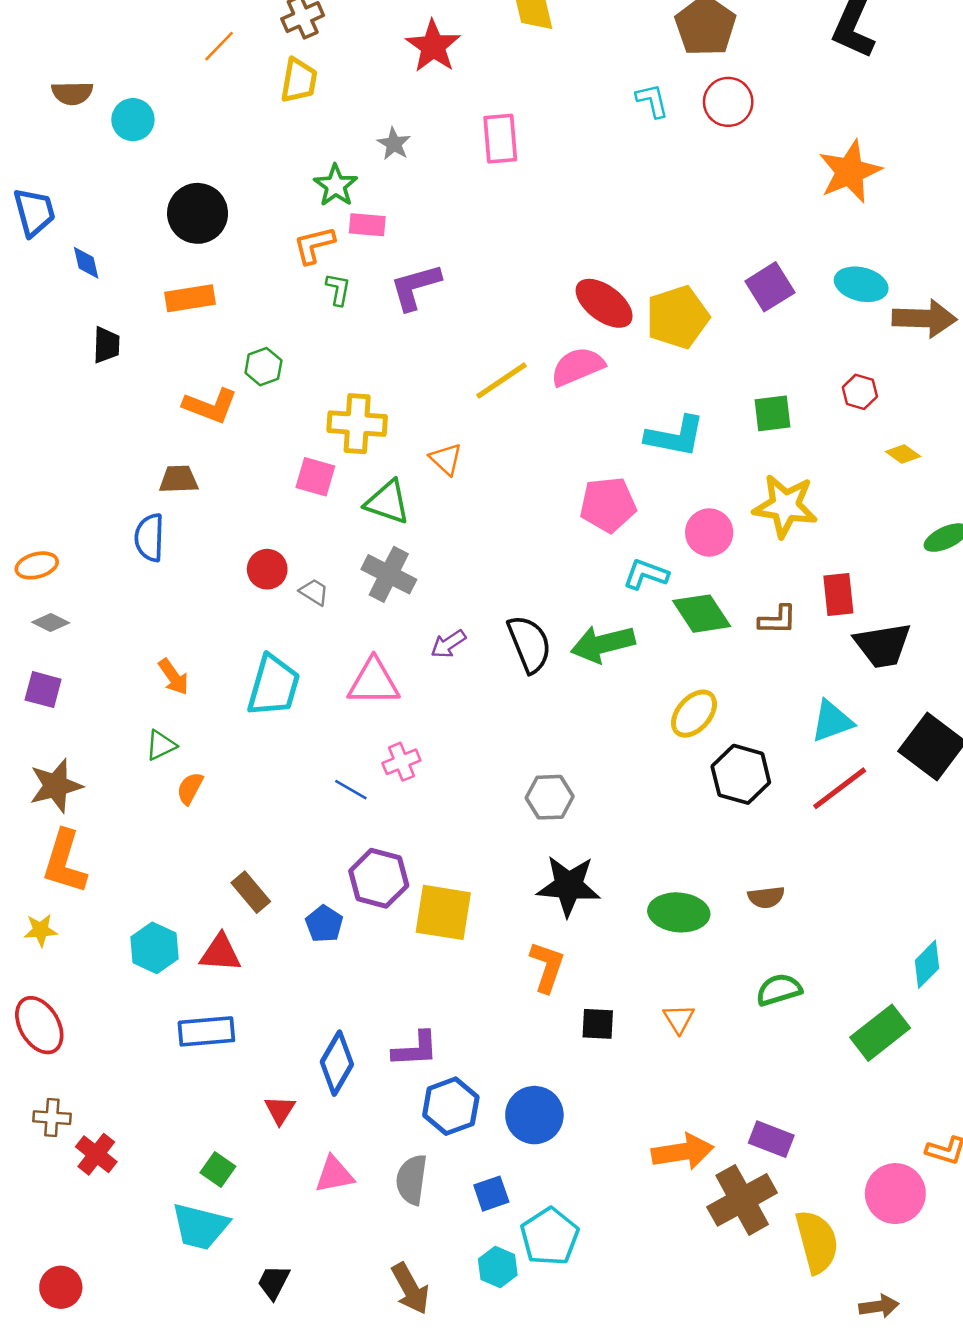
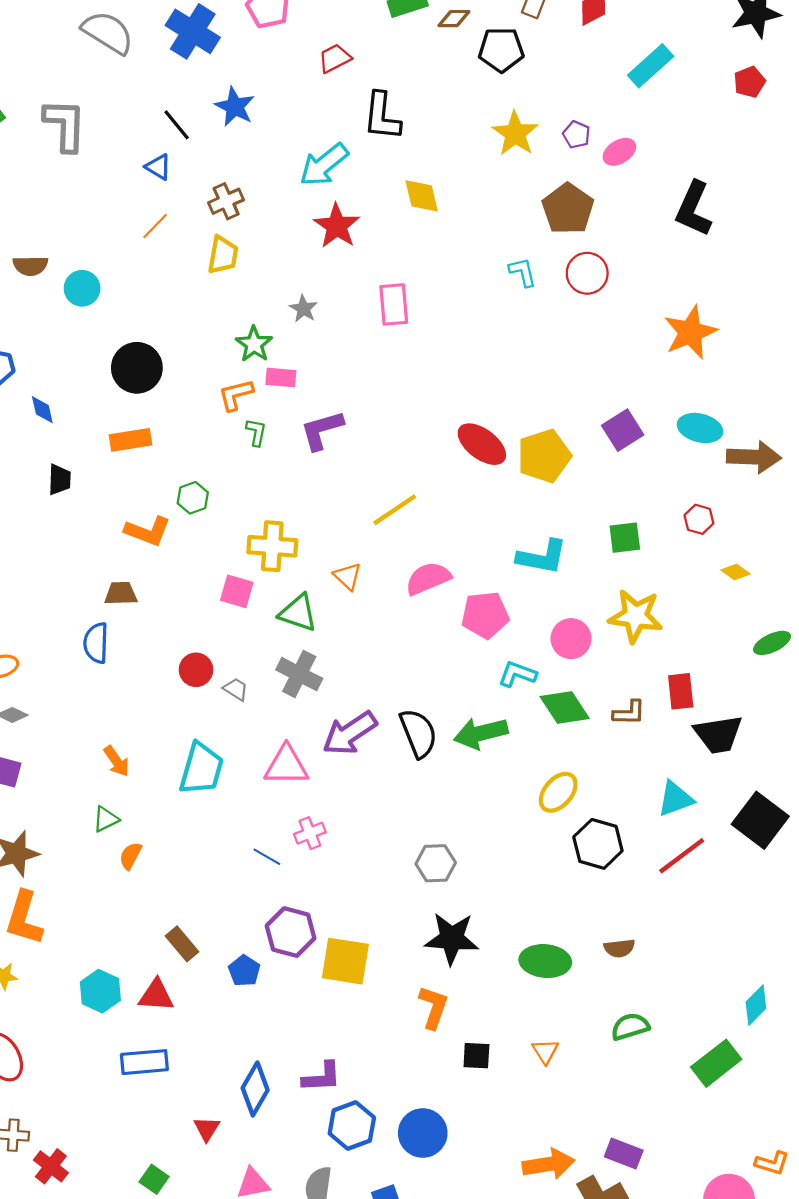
pink semicircle: (577, 367) -> (428, 578), moved
purple arrow: (448, 644) -> (350, 733), size x1.8

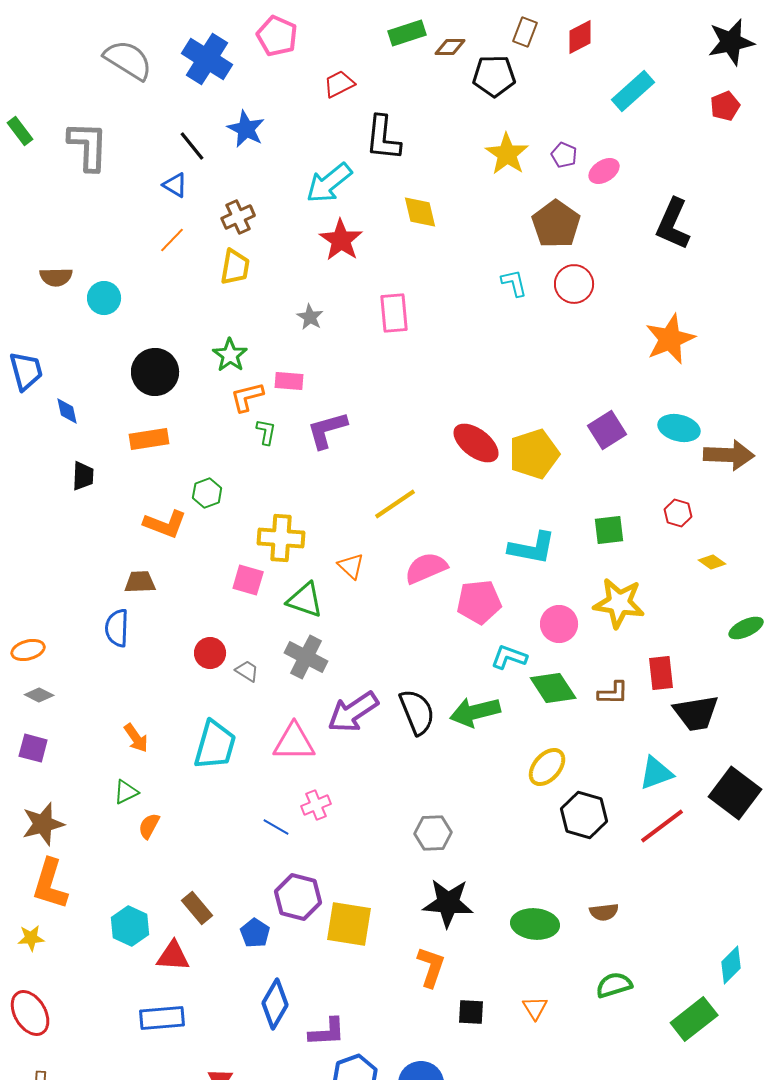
green star: (254, 344) -> (230, 355), moved
cyan hexagon: (100, 991) -> (130, 926), moved
blue diamond: (255, 1089) -> (275, 1004), moved

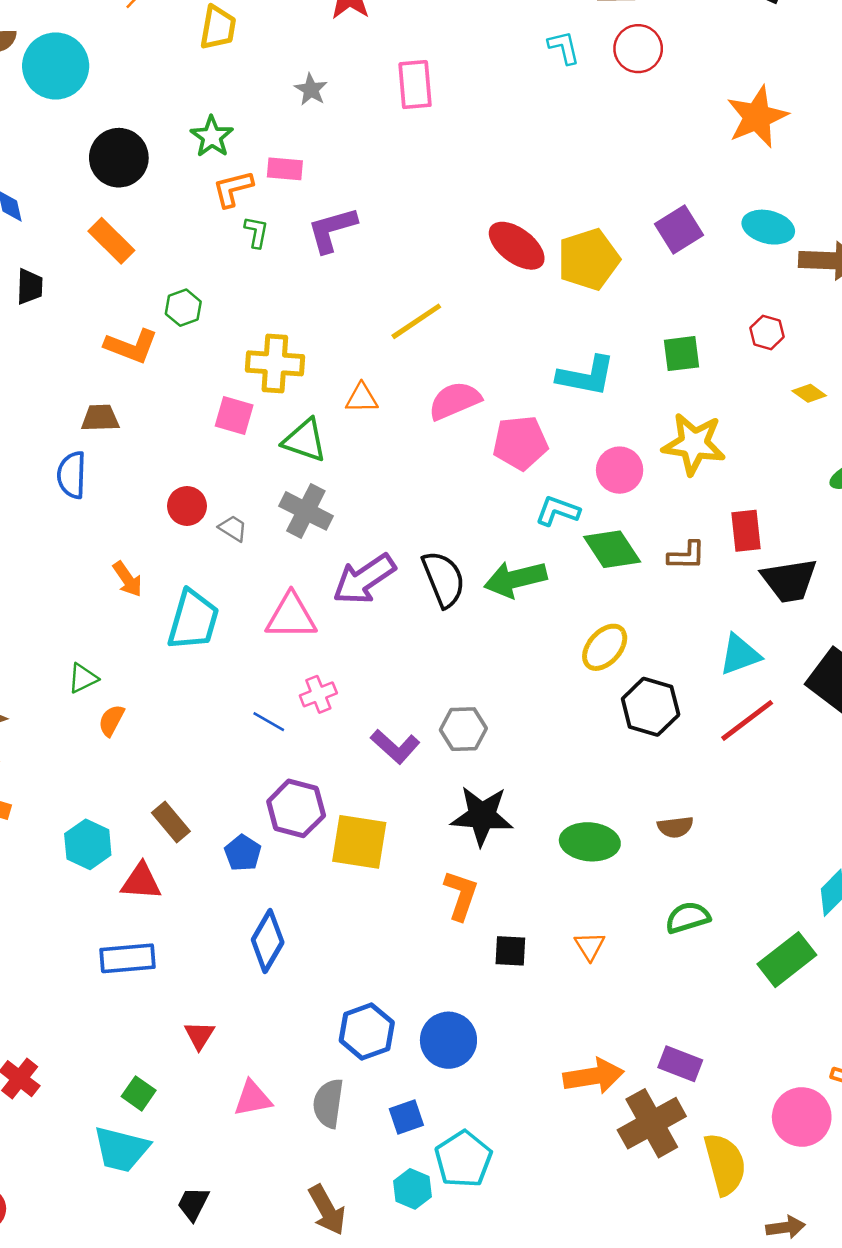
cyan circle: (104, 298) -> (56, 66), size x1.6
orange rectangle: (149, 439) -> (111, 241), turned 54
orange triangle: (351, 566) -> (362, 398), turned -44
orange arrow: (136, 738) -> (127, 579), moved
purple L-shape: (327, 1032) -> (395, 746), moved, turned 45

